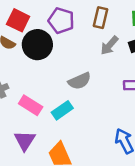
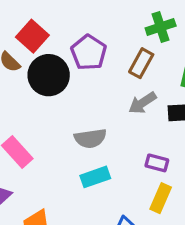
cyan rectangle: (62, 110) -> (95, 177), moved

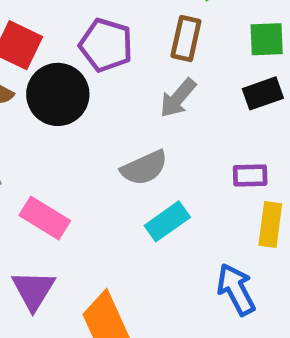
gray arrow: (143, 103) -> (178, 98), moved

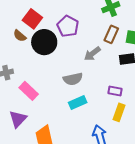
brown rectangle: (186, 39) -> (111, 34), moved

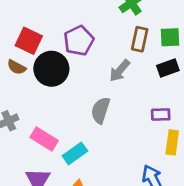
purple pentagon: (68, 26) -> (79, 41), turned 30
gray semicircle: (73, 79) -> (101, 110), turned 132
cyan rectangle: (78, 103) -> (75, 153), moved

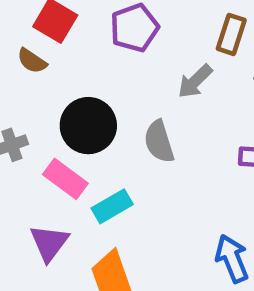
black circle: (51, 69) -> (88, 126), moved
gray semicircle: (101, 110) -> (159, 142), turned -40

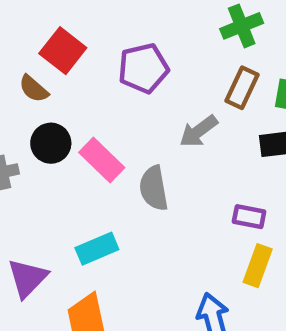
black circle: (88, 126) -> (51, 143), moved, size x0.7
pink rectangle: (65, 179) -> (102, 160), moved

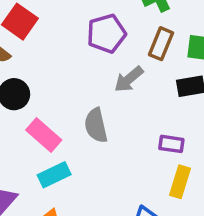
purple pentagon: (143, 68) -> (106, 33), moved
pink rectangle: (102, 160) -> (44, 135), moved

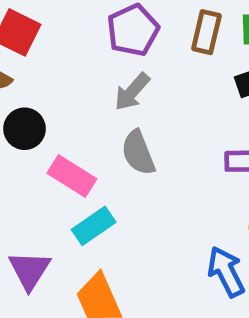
gray arrow: (129, 79) -> (132, 92), moved

